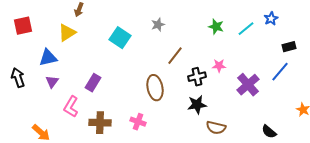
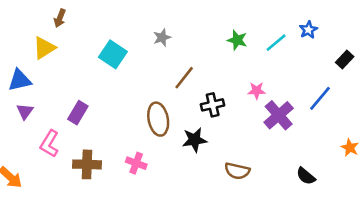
black rectangle: (289, 47) -> (345, 60), moved, turned -32
pink star: (219, 66) -> (257, 91), moved
black star: (197, 105) -> (194, 140), moved

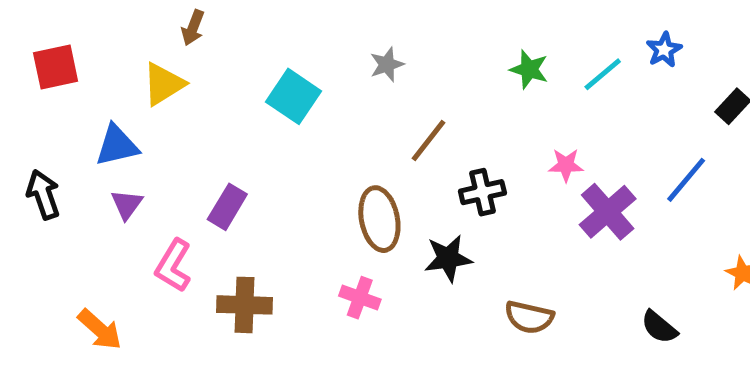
pink cross: (136, 163) -> (360, 298), moved

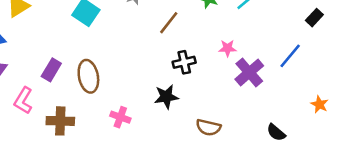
brown line: (429, 141) -> (169, 23), moved
brown ellipse: (379, 219) -> (88, 76), moved

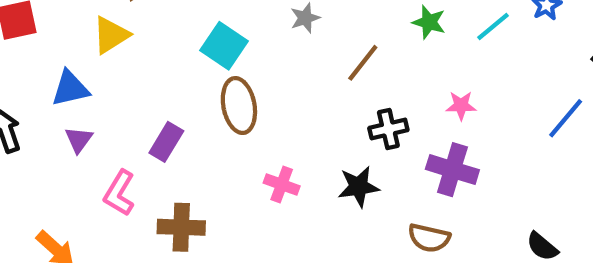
purple cross: (249, 72) -> (452, 170), moved, turned -32
brown ellipse: (88, 76) -> (239, 106), moved
pink cross: (120, 117) -> (282, 185), moved

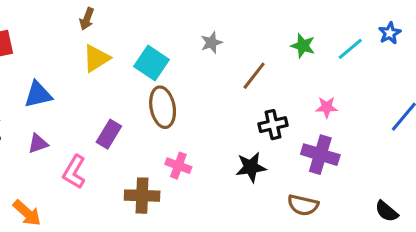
yellow triangle: (111, 35) -> (96, 58), moved
purple triangle: (79, 140) -> (38, 144), moved, turned 35
pink cross: (282, 185) -> (178, 166), moved
brown cross: (181, 227) -> (142, 196), moved

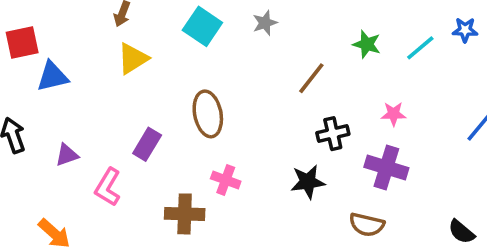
blue star: (390, 33) -> (465, 30), turned 30
gray star: (211, 43) -> (265, 23), moved
cyan square: (152, 63) -> (202, 26), moved
blue triangle: (38, 95) -> (52, 76), moved

